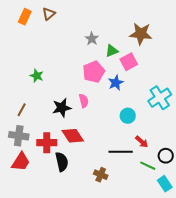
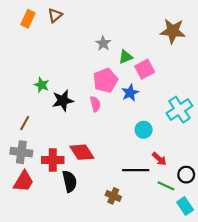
brown star: (141, 34) -> (173, 31), moved
pink semicircle: (84, 101) -> (95, 104), moved
black star: (62, 108) -> (63, 101), moved

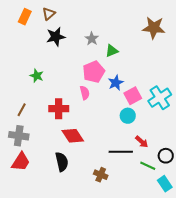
pink square: (145, 69) -> (133, 96), moved
black star: (63, 101) -> (56, 37), moved
red cross: (53, 160) -> (59, 109), moved

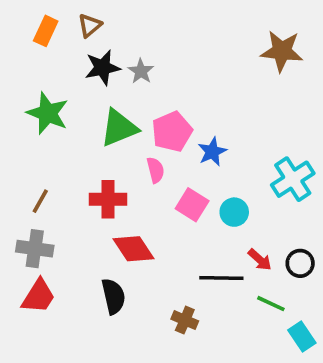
gray star: (92, 39) -> (141, 71), moved
green triangle: (112, 51) -> (119, 128), moved, size x1.6
green star: (37, 76) -> (48, 113), moved, size x1.6
pink square: (133, 96) -> (192, 205), moved, turned -30
black circle: (166, 156) -> (300, 263), moved

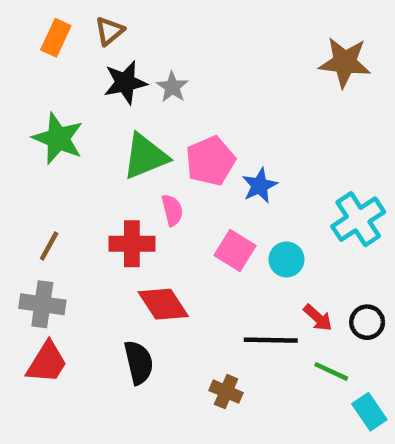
pink semicircle: (156, 170) -> (172, 210), moved

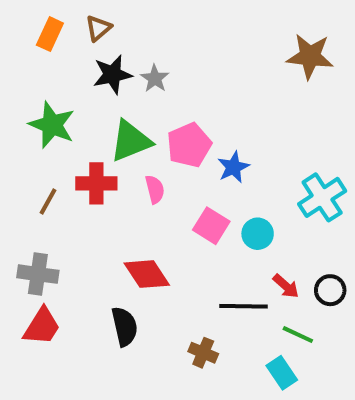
red cross: (132, 244) -> (96, 183), moved
brown line: (49, 246) -> (48, 201), moved
cyan rectangle: (369, 412) -> (282, 373), moved

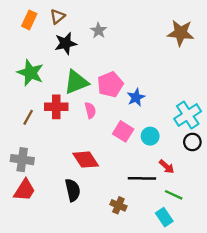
gray star: (155, 78) -> (98, 31), moved
black circle: (330, 290) -> (192, 142), moved

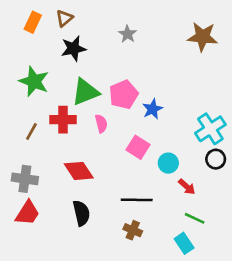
gray star: (98, 31) -> (127, 34), moved
cyan circle: (150, 136) -> (168, 163), moved
red diamond: (86, 160) -> (79, 171), moved
black line: (142, 178) -> (137, 200), moved

